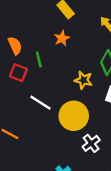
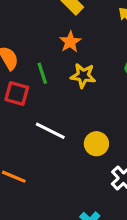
yellow star: (83, 80) -> (83, 76), moved
yellow circle: (74, 116) -> (96, 144), size x0.6

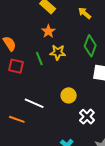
green line: (42, 73) -> (39, 58), moved
white line: (50, 131) -> (34, 103), moved

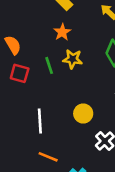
white line: (34, 103) -> (40, 121), turned 60
orange line: (17, 119) -> (48, 157), moved

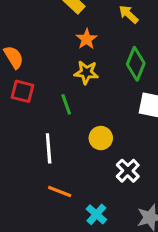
orange star: (62, 32) -> (87, 39), moved
green line: (49, 65) -> (66, 104), moved

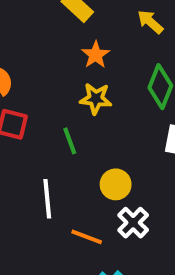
white cross: (128, 171) -> (133, 223), moved
orange line: (60, 192) -> (87, 237), moved

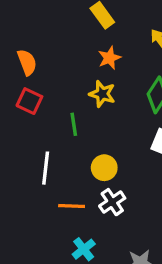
orange line: (87, 237) -> (72, 206), turned -30

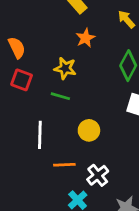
yellow star: (102, 94) -> (65, 68), moved
green line: (74, 124) -> (60, 96), turned -60
white cross: (112, 202) -> (98, 175), moved

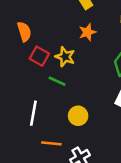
red square: (22, 80) -> (39, 56), moved

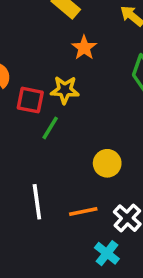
green line: (57, 81) -> (50, 128), moved, turned -66
white line: (33, 113) -> (37, 202), moved

